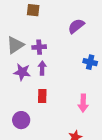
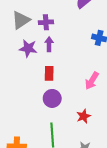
pink arrow: (83, 103) -> (92, 81), turned 30
purple circle: (21, 120) -> (52, 98), moved

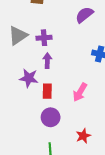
purple star: (28, 48) -> (29, 78), moved
pink arrow: (92, 81) -> (80, 92), moved

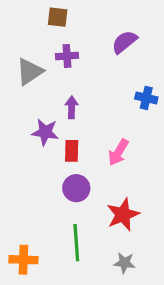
purple cross: (44, 38) -> (67, 56), moved
red star: (83, 136) -> (123, 215), size x1.5

